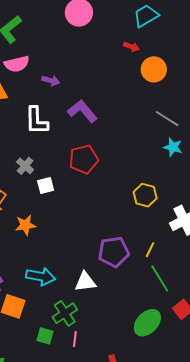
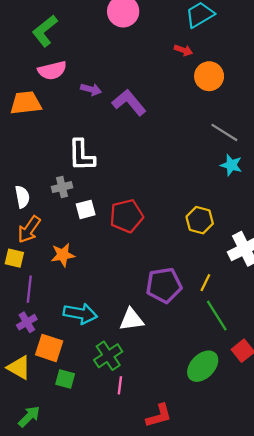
purple L-shape: (82, 111) -> (129, 102), moved
white L-shape: (37, 121) -> (82, 155), moved
red pentagon: (84, 159) -> (126, 216), moved
gray cross: (25, 166) -> (62, 187), turned 36
green square: (45, 336) -> (65, 379), moved

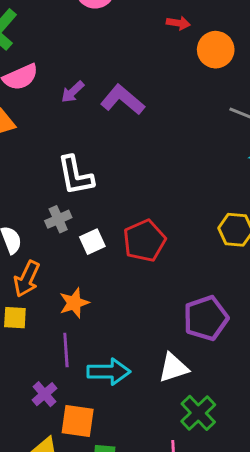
purple arrow: (91, 89) -> (73, 92), turned 132
purple line: (29, 289) -> (66, 350), moved
green cross: (108, 356) -> (198, 413), moved

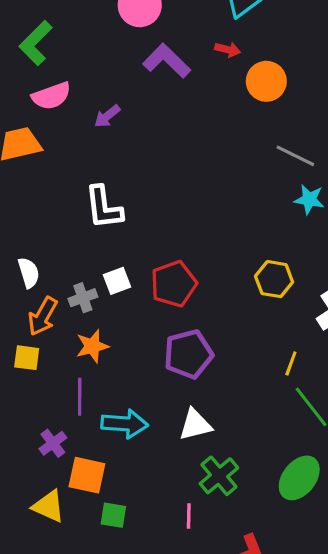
purple L-shape: (123, 100) -> (167, 61), moved
gray cross: (58, 219) -> (83, 298), moved
purple pentagon: (206, 318) -> (188, 354), moved

